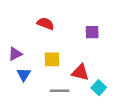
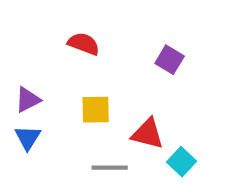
purple square: (92, 32) -> (170, 60), turned 32
blue triangle: (24, 75) -> (28, 138), moved

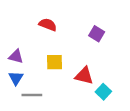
purple triangle: (28, 100) -> (16, 56), turned 42
gray line: (110, 168) -> (32, 95), moved

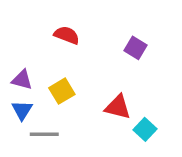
yellow square: (55, 62) -> (62, 91), moved, turned -30

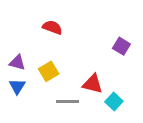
purple square: (135, 48) -> (121, 46), moved
gray line: (44, 134) -> (67, 101), moved

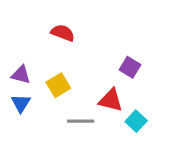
purple square: (121, 46) -> (130, 67), moved

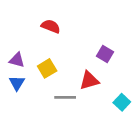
red triangle: (111, 100) -> (89, 81), turned -30
cyan square: (136, 121) -> (122, 102), moved

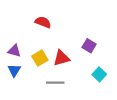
red triangle: (89, 81) -> (61, 58), moved
cyan square: (122, 102) -> (99, 74), moved

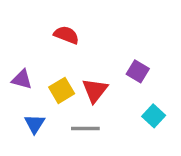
red triangle: (61, 58) -> (95, 90), turned -36
blue triangle: (14, 70) -> (35, 124), moved

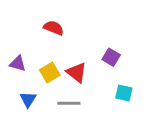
red triangle: (95, 90) -> (77, 73), turned -30
cyan square: (154, 116) -> (124, 93), turned -30

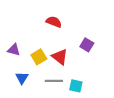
red semicircle: (54, 28) -> (54, 22), moved
cyan square: (124, 93) -> (76, 86), moved

